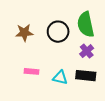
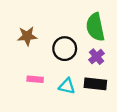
black circle: (58, 32) -> (65, 49), moved

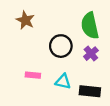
brown star: (27, 36) -> (25, 20), moved, turned 30
black rectangle: (95, 84) -> (90, 91), moved

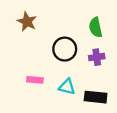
green semicircle: (90, 26) -> (96, 27), size x0.7
purple cross: (91, 54) -> (97, 57), turned 32

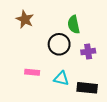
green semicircle: (96, 27) -> (74, 25), moved

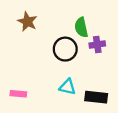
purple cross: (88, 52) -> (97, 44), moved
pink rectangle: (32, 72) -> (18, 94), moved

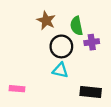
brown star: (27, 22) -> (46, 20), moved
cyan triangle: (67, 87) -> (60, 70), moved

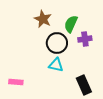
green semicircle: (77, 26) -> (71, 24), turned 36
black rectangle: (91, 92) -> (84, 85), turned 60

